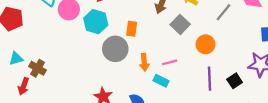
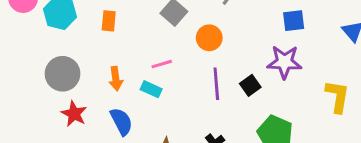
gray circle: (115, 49) -> (63, 74), moved
orange arrow: (144, 62) -> (116, 79), moved

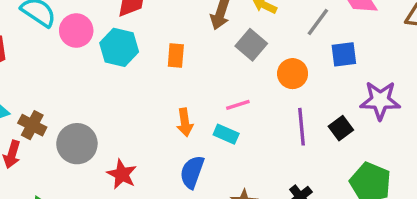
blue square: (294, 21) -> (344, 54), moved
gray circle: (63, 74) -> (77, 144), moved
red star: (74, 114) -> (122, 174), moved
blue semicircle: (121, 122) -> (192, 172), turned -132

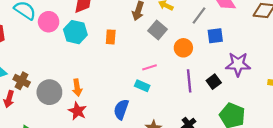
orange arrow: (185, 122) -> (77, 88), moved

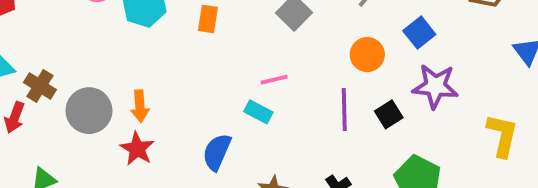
blue square: (215, 36) -> (419, 33), moved, turned -35
orange circle: (183, 48) -> (367, 55), moved

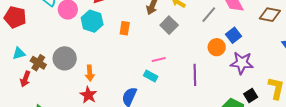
orange circle: (367, 55) -> (217, 47), moved
gray circle: (89, 111) -> (65, 58), moved
black square: (389, 114) -> (251, 95), moved

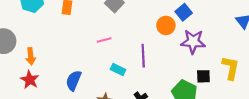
cyan rectangle: (151, 76) -> (118, 70), moved
black square: (251, 95) -> (203, 76), turned 32

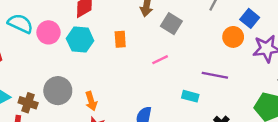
pink line: (104, 40) -> (160, 60), moved
purple line: (143, 56) -> (215, 75), turned -65

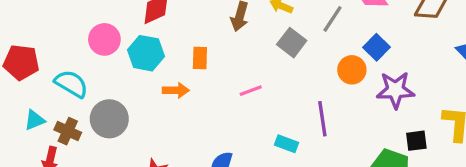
cyan semicircle: (20, 24) -> (71, 84), moved
gray square: (171, 24) -> (292, 43), moved
purple line: (215, 75) -> (322, 119), turned 65
orange arrow: (91, 101) -> (176, 90), moved, turned -78

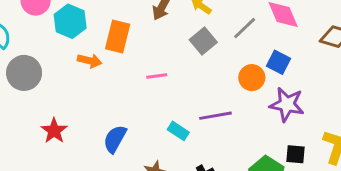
blue square: (377, 47) -> (279, 62), turned -30
orange rectangle: (200, 58) -> (118, 36), size x1.5
purple line: (322, 119) -> (215, 116), turned 76

